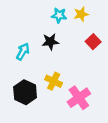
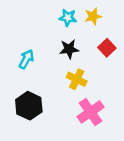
black star: (50, 42) -> (69, 49), moved
yellow cross: (54, 81) -> (77, 79), moved

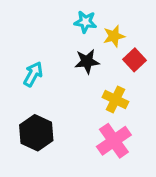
yellow star: (93, 16) -> (114, 36), moved
yellow cross: (77, 79) -> (115, 99), moved

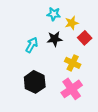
cyan arrow: (33, 74) -> (32, 45), moved
black hexagon: (36, 133) -> (35, 82), moved

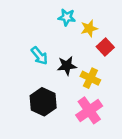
black star: (55, 39) -> (67, 66), moved
cyan arrow: (32, 45) -> (39, 56), turned 112

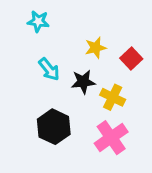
cyan star: (67, 17) -> (38, 21), moved
yellow star: (89, 28) -> (96, 48), moved

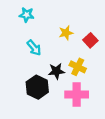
black star: (83, 82) -> (56, 71), moved
pink cross: (111, 138) -> (77, 95), turned 35

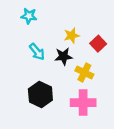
black star: (56, 71) -> (64, 56), moved

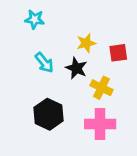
red square: (98, 44) -> (118, 53), turned 35
black star: (64, 56) -> (76, 68), turned 30

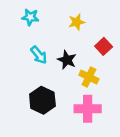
yellow star: (86, 43) -> (77, 22), moved
red square: (118, 53) -> (104, 46), turned -35

